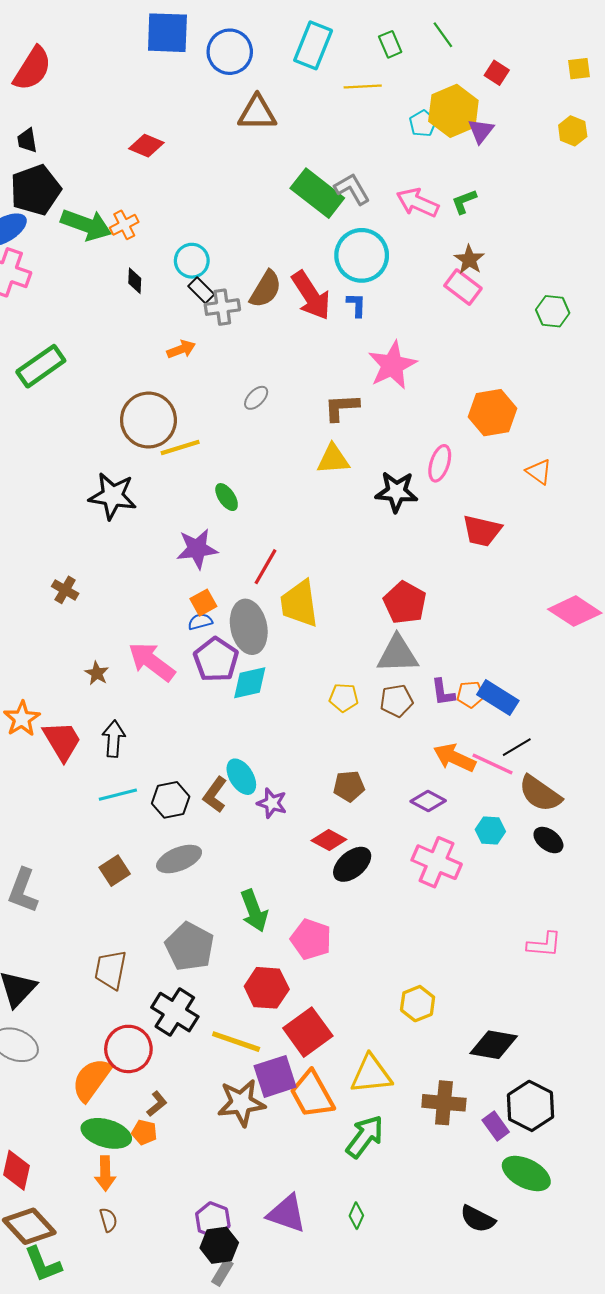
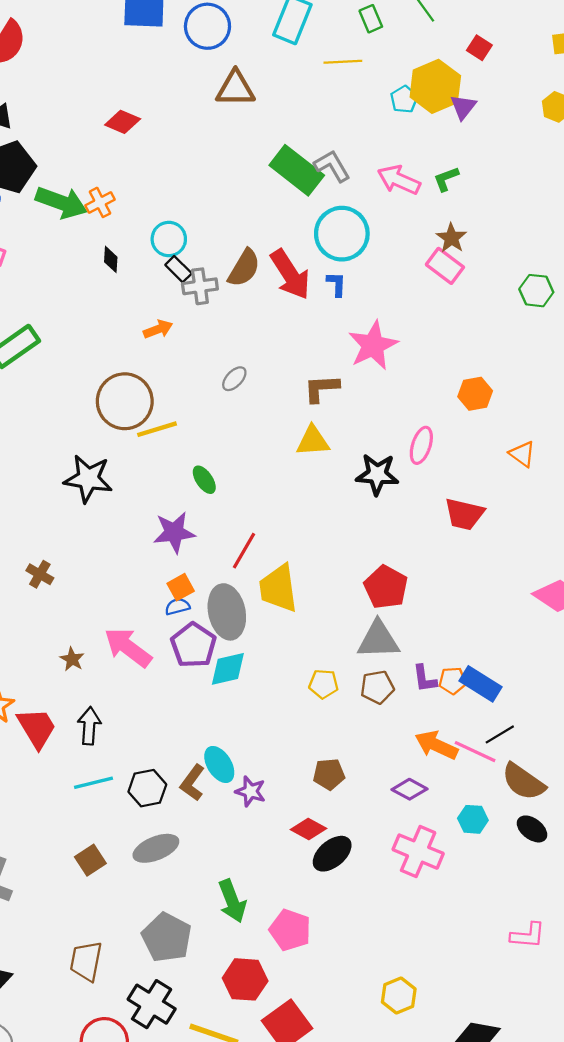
orange hexagon: (492, 413) -> (475, 394), size x0.7

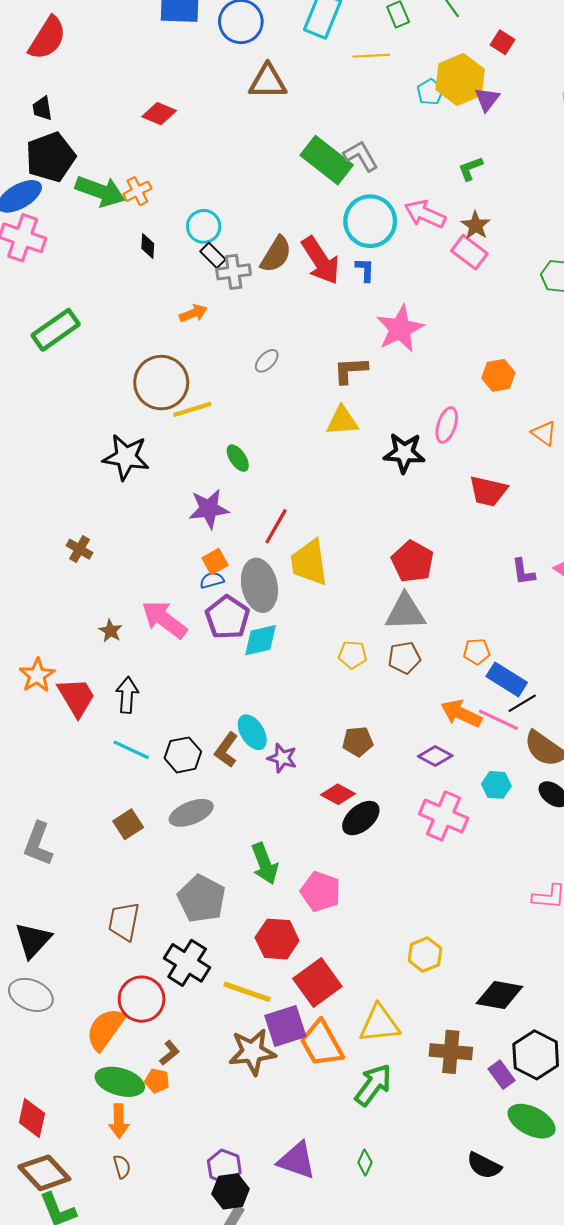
pink arrow: (399, 180) -> (425, 214), moved
purple L-shape: (425, 679) -> (523, 572), moved
blue rectangle: (480, 684) -> (507, 679), moved
cyan line: (94, 783) -> (131, 750), turned 39

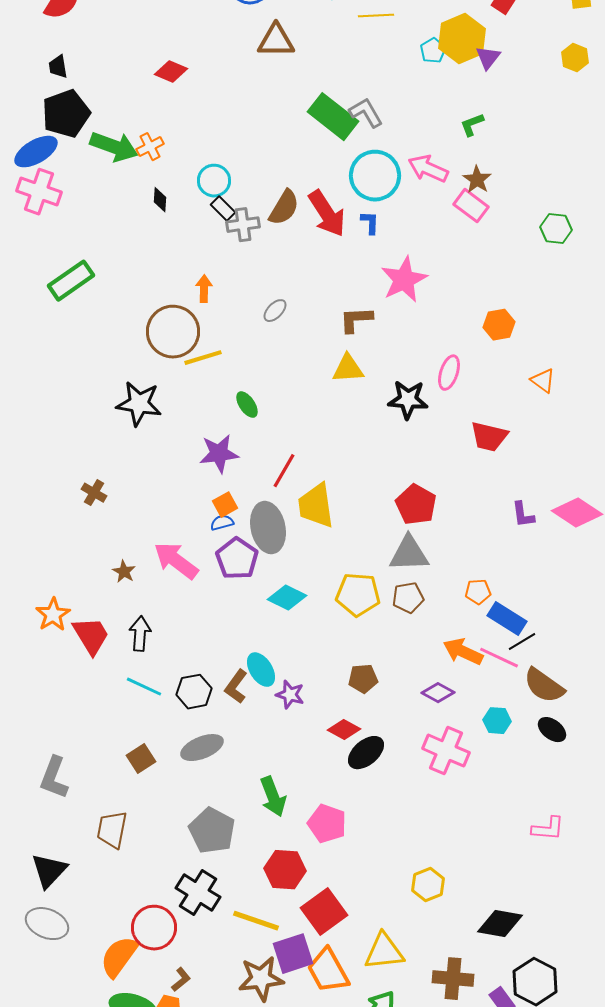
orange arrow: (193, 313) -> (204, 289), moved, turned -68
cyan diamond: (260, 640) -> (287, 598), moved, turned 39
yellow pentagon: (353, 655) -> (358, 595), size x1.6
brown trapezoid: (124, 921) -> (112, 830), moved

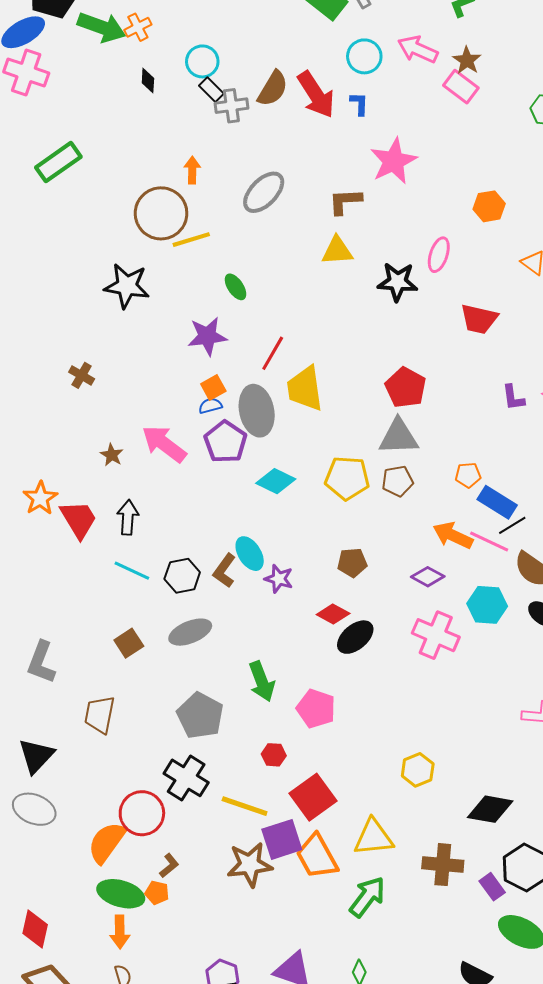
cyan circle: (375, 176) -> (364, 56), size x0.7
gray ellipse: (275, 311) -> (264, 192), size x1.8
cyan hexagon: (497, 721) -> (487, 605), size x1.4
red hexagon: (285, 870) -> (274, 755), size x0.6

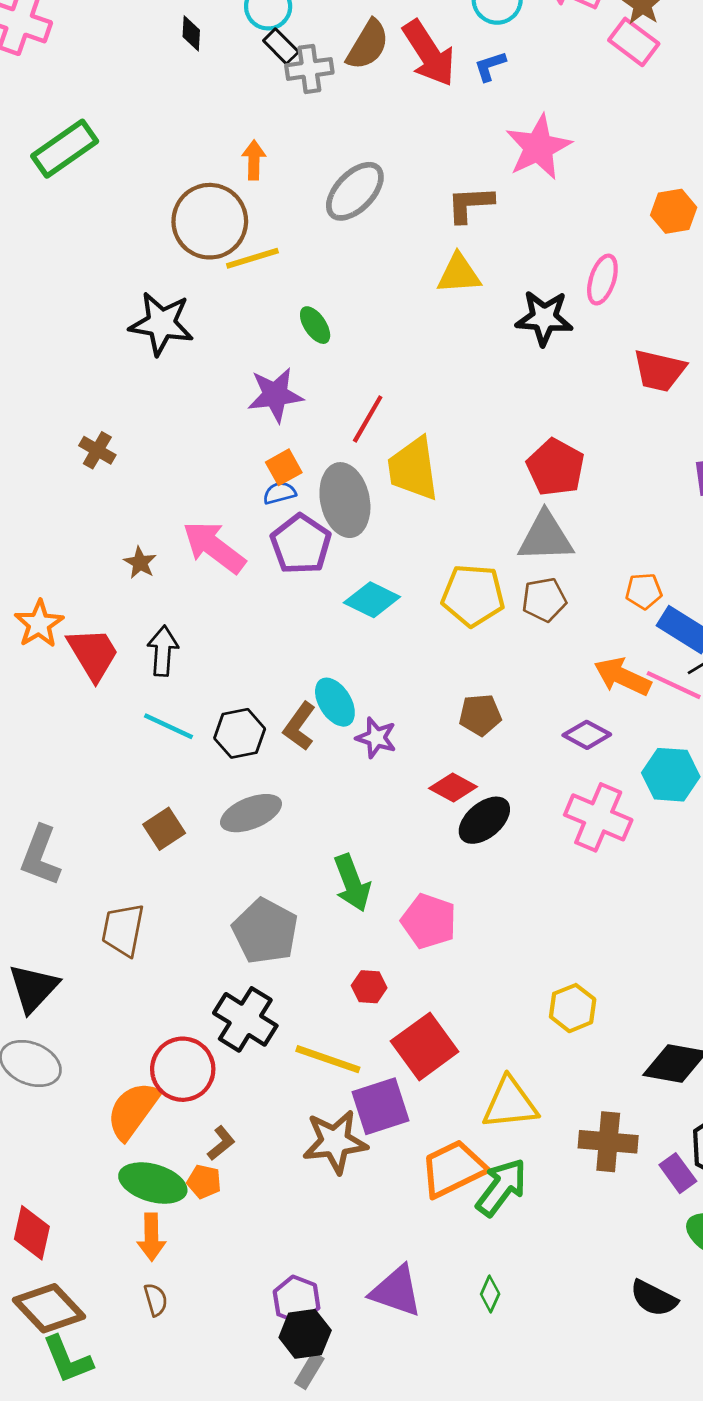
blue L-shape: (359, 104) -> (490, 66), turned -110
orange trapezoid: (317, 856) -> (453, 1169), moved, turned 93

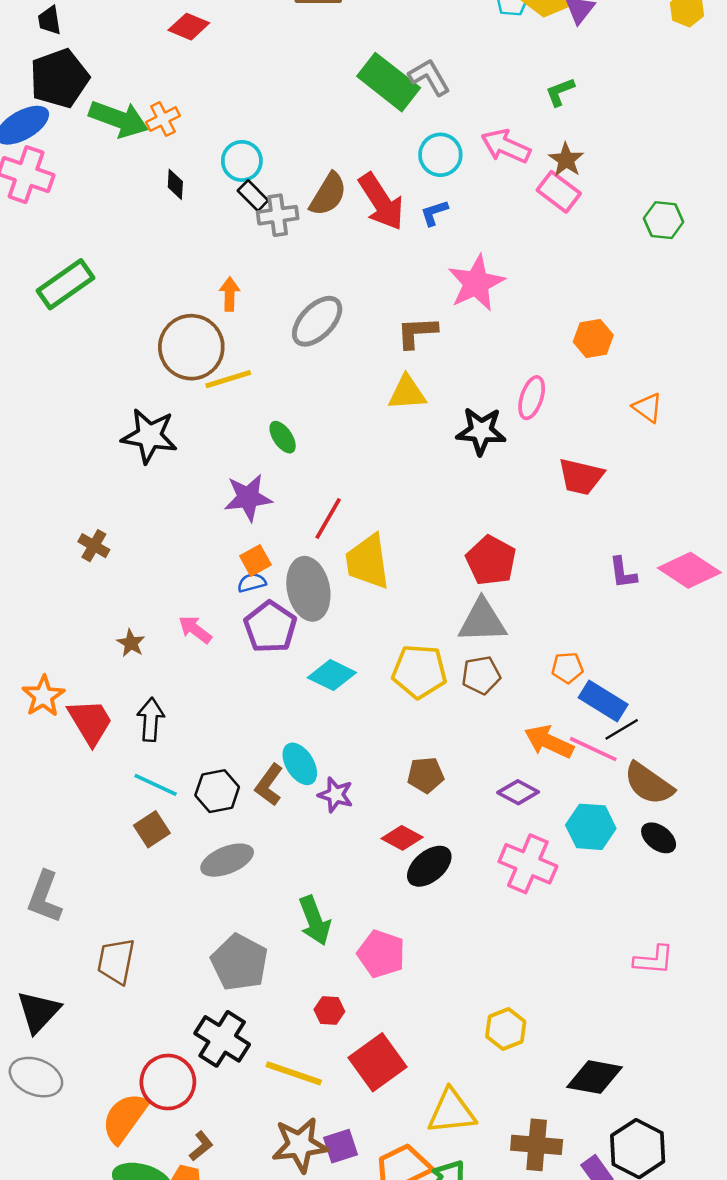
pink arrow: (214, 547) -> (195, 629), size x0.6
brown square: (164, 829) -> (152, 829), moved
purple square: (380, 1106) -> (341, 1146), moved, size x0.7

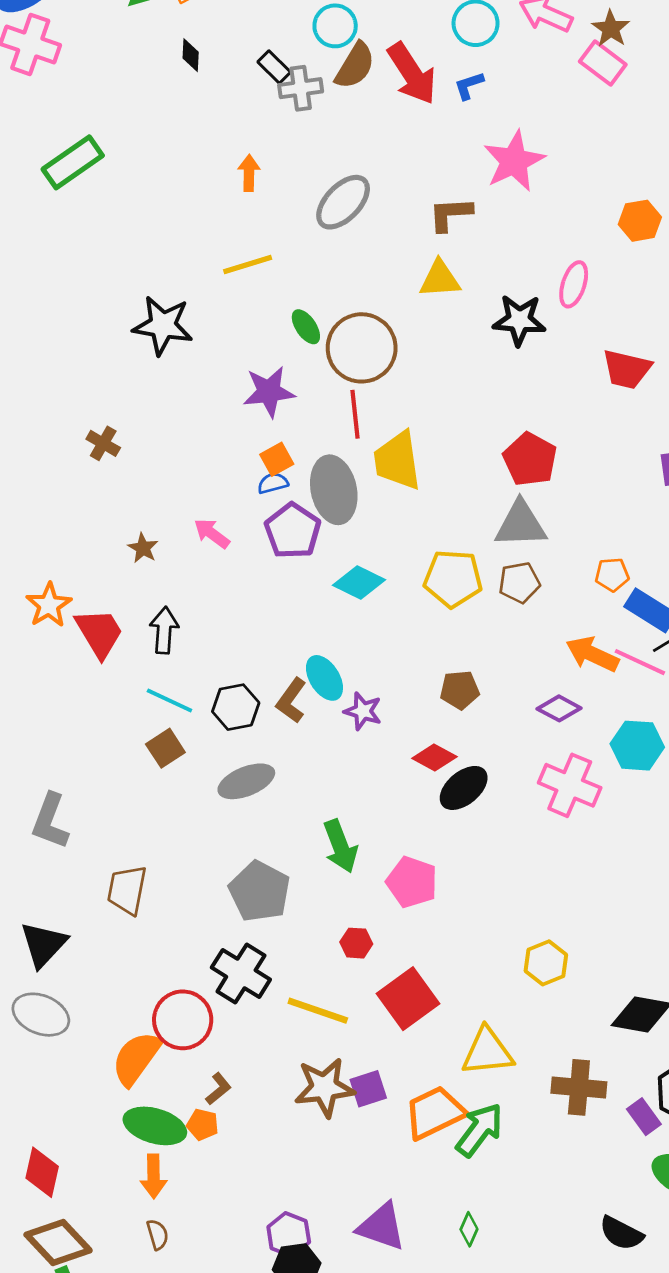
cyan circle: (242, 161) -> (335, 26), moved
brown circle: (191, 347) -> (362, 348), moved
red line: (328, 519) -> (355, 414), turned -36

